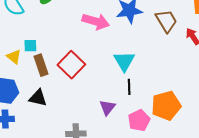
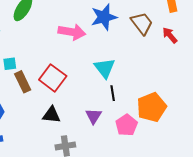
black triangle: (38, 98) -> (52, 115), moved

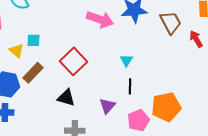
cyan triangle: (105, 68) -> (126, 60), size x0.6
brown rectangle: (23, 82) -> (33, 73), moved, turned 60

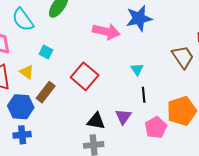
brown trapezoid: (171, 22) -> (183, 57), moved
cyan square: (34, 40) -> (46, 52), moved, turned 32
black triangle: (66, 98) -> (96, 121), moved

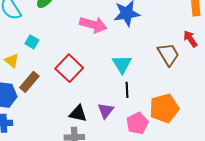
cyan triangle: (137, 69) -> (122, 64), size x1.5

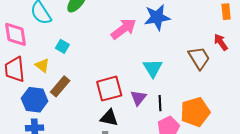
pink arrow: (93, 25) -> (124, 29), turned -52
red square: (69, 68) -> (109, 89), moved, turned 32
black line: (127, 90) -> (160, 103), moved
purple triangle: (106, 111) -> (138, 98), moved

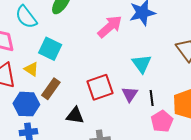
cyan square: (62, 46) -> (50, 49), size x1.6
black triangle: (109, 118) -> (75, 116), moved

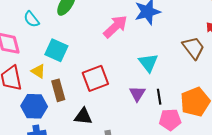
cyan semicircle: (26, 17) -> (31, 19), size x0.7
red square: (100, 87) -> (95, 78), moved
brown rectangle: (51, 89) -> (58, 90), turned -50
pink pentagon: (162, 121) -> (170, 120), turned 30

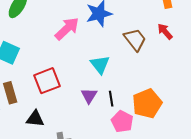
brown trapezoid: (193, 48) -> (135, 40), moved
pink pentagon: (170, 120) -> (122, 122), turned 30

